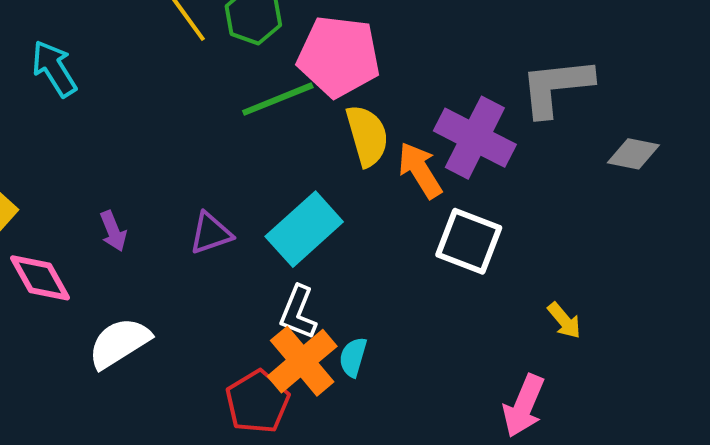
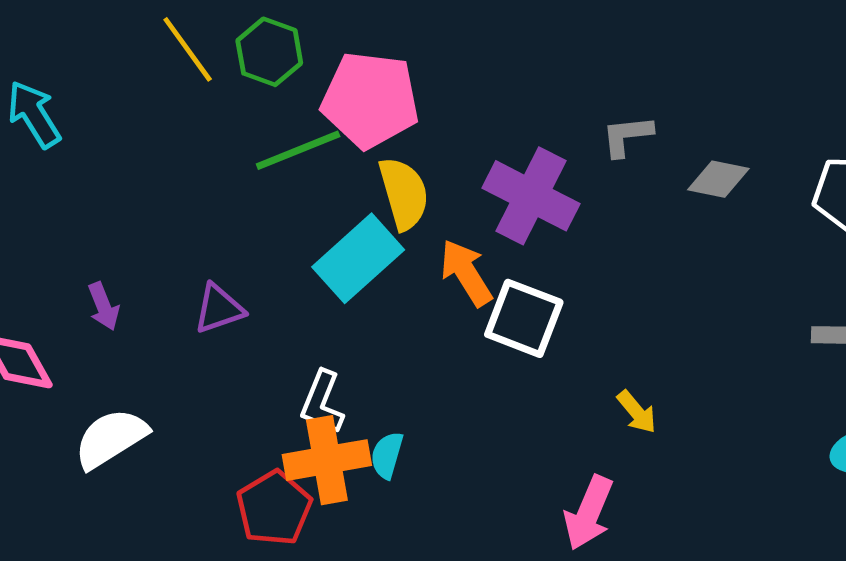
gray L-shape: (556, 87) -> (627, 136), size x0.6
gray diamond: (633, 154) -> (718, 179), moved
orange arrow: (420, 170) -> (466, 273), moved
cyan rectangle: (304, 229) -> (358, 258), moved
orange cross: (302, 361) -> (327, 460), turned 30

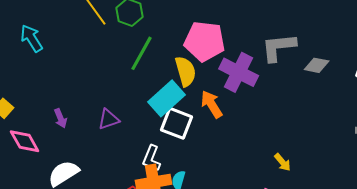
pink pentagon: (370, 100) -> (205, 41), moved
gray L-shape: (627, 136) -> (279, 47), size x1.6
green line: (298, 150) -> (142, 53), turned -39
white square: (524, 318) -> (177, 123), moved

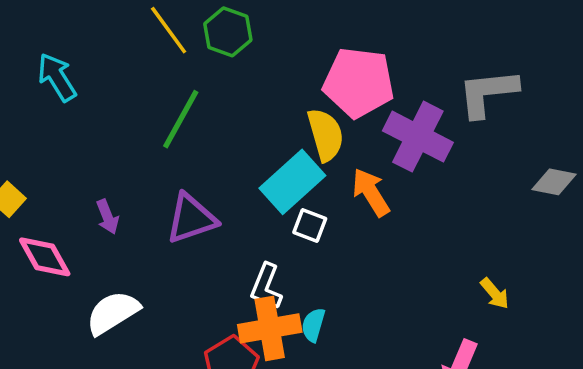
green line: (142, 53) -> (181, 119), moved
gray diamond: (317, 65) -> (554, 182), moved
purple triangle: (109, 119) -> (191, 219), size x1.4
white square: (177, 123) -> (310, 225), size x0.6

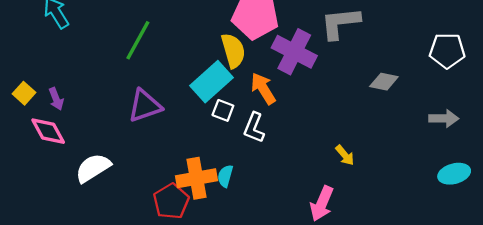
purple arrow: (107, 217) -> (56, 99), moved
white L-shape: (266, 287) -> (254, 128), moved

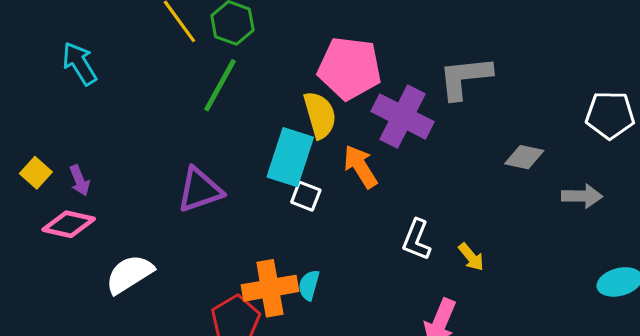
green line: (138, 40) -> (220, 85), moved
cyan rectangle: (211, 82) -> (290, 157), turned -30
gray arrow: (444, 118) -> (582, 196), moved
white L-shape: (254, 128) -> (417, 240), moved
pink diamond: (48, 131) -> (69, 224), turned -48

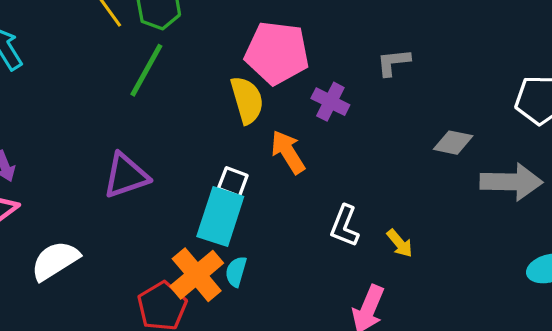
gray L-shape: (465, 78) -> (393, 62), size x0.6
purple cross: (403, 117) -> (330, 102), size x0.6
cyan rectangle: (290, 157) -> (220, 216), moved
gray arrow: (582, 196) -> (511, 182), size x1.5
orange cross: (270, 288) -> (197, 275), turned -30

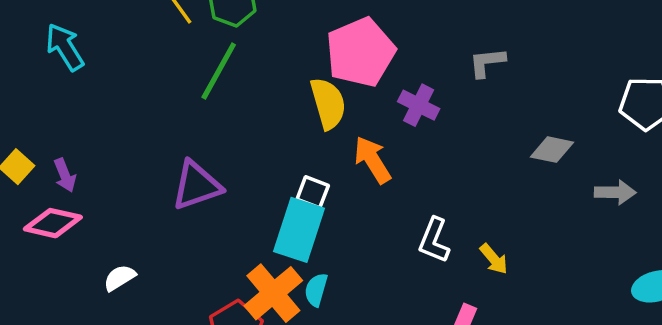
pink pentagon: (277, 53) -> (361, 52), turned -30
gray arrow: (511, 182) -> (615, 192), size x0.6
white semicircle: (55, 261) -> (120, 278), size x0.6

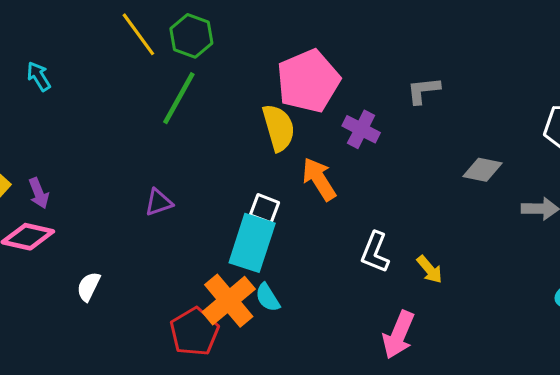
cyan arrow: (65, 47) -> (39, 76), size x0.7
purple triangle: (196, 185) -> (159, 202), size x0.6
white semicircle: (120, 278) -> (89, 287), turned -32
cyan semicircle: (316, 290) -> (268, 297), turned -48

